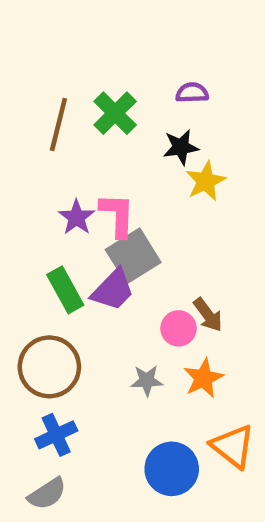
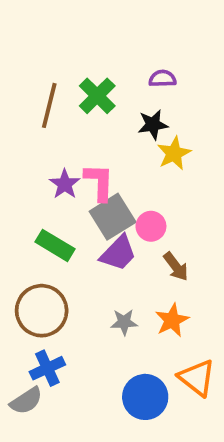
green rectangle: (65, 290) -> (55, 245), turned -30
purple trapezoid: (113, 290) -> (118, 253), moved
pink circle: (178, 328) -> (151, 226), moved
gray semicircle: (47, 494) -> (26, 401), moved

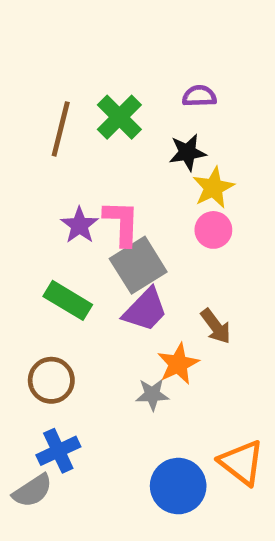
pink circle: (151, 226) -> (213, 230), moved
brown circle: (42, 311) -> (51, 380), size x0.7
orange star: (172, 320) -> (178, 364), moved

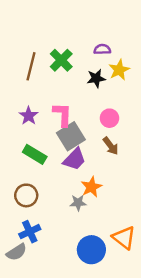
yellow star: (213, 188) -> (119, 70), moved
purple star: (79, 225) -> (29, 116), moved
brown arrow: (216, 326) -> (111, 146), moved

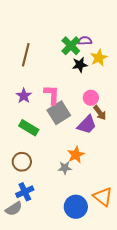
green cross: (61, 60) -> (71, 46), moved
brown arrow: (111, 146) -> (100, 113), moved
purple trapezoid: (74, 159) -> (87, 125), moved

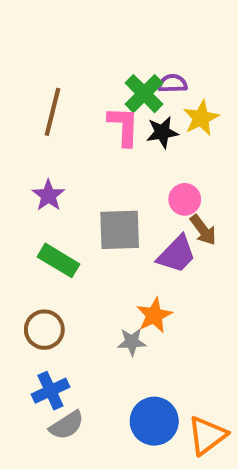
pink L-shape: (52, 95) -> (124, 126), moved
gray square: (59, 113) -> (120, 230), turned 30
orange triangle: (103, 197) -> (207, 435), moved, turned 45
gray semicircle: (14, 209) -> (67, 425), moved

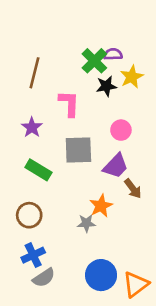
pink L-shape: (124, 126) -> (69, 103), moved
brown arrow: (203, 230) -> (133, 189), moved

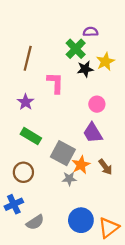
purple semicircle: (113, 54) -> (91, 32), moved
gray square: (78, 150) -> (63, 153), moved, turned 30
purple trapezoid: (116, 166) -> (93, 133), turned 105
brown arrow: (133, 189) -> (105, 167), moved
blue cross: (33, 255) -> (14, 204), moved

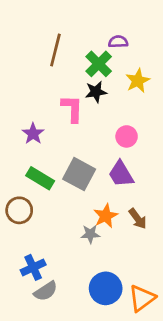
brown line: (28, 58) -> (55, 50), moved
black star: (85, 69) -> (96, 92), moved
gray square: (63, 153) -> (79, 174), moved
brown circle: (23, 172) -> (19, 210), moved
blue cross: (14, 204) -> (33, 267), moved

